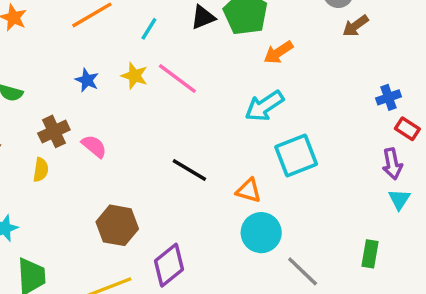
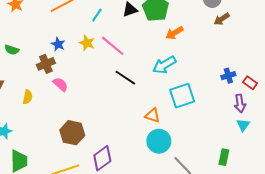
blue cross: (389, 97) -> (228, 76), moved
brown cross: (54, 131) -> (46, 64), moved
black line: (189, 170) -> (125, 78), moved

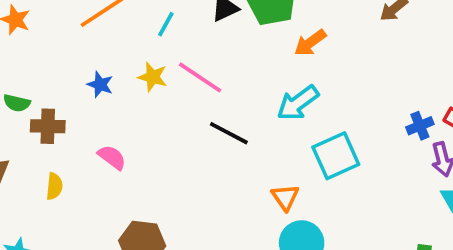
brown cross: (46, 64) -> (48, 126), moved, turned 30
blue cross: (228, 76) -> (420, 126), moved
orange triangle: (152, 115) -> (285, 197), turned 42

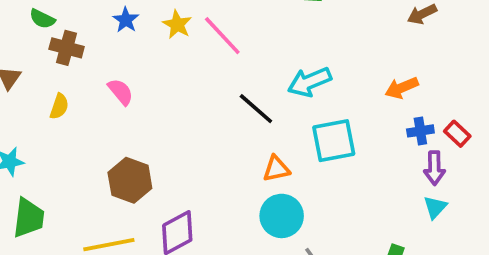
orange arrow: (310, 43) -> (402, 88), moved
black line: (229, 133) -> (256, 109), moved
orange triangle: (285, 197) -> (276, 169), turned 40

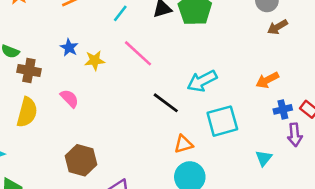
yellow star: (177, 24) -> (95, 60), moved, turned -30
yellow semicircle: (59, 106) -> (27, 112), size x1.6
cyan triangle: (435, 207) -> (264, 158), moved

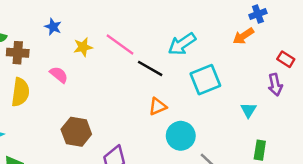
pink line: (138, 53) -> (120, 44), moved
yellow star: (95, 60) -> (83, 47), moved
blue cross: (283, 109) -> (258, 14), moved
orange triangle: (183, 144) -> (158, 106), moved

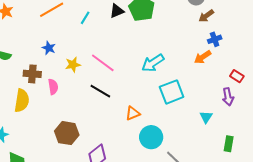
brown cross: (18, 53) -> (32, 74), moved
black line: (150, 68) -> (100, 91), moved
pink semicircle: (59, 75) -> (53, 87), turned 42
green rectangle: (260, 150) -> (229, 144), moved

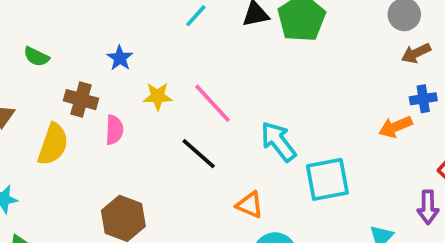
cyan arrow: (153, 63) -> (278, 142), moved, turned 75
orange triangle: (133, 113) -> (250, 205), turned 35

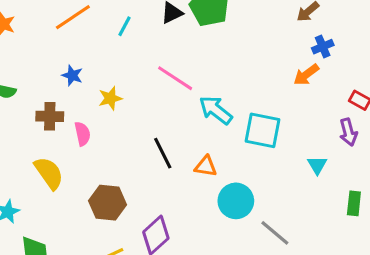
pink line: (213, 103) -> (175, 78), moved
yellow semicircle: (53, 144) -> (49, 173), moved, turned -40
black line: (199, 154) -> (163, 153), moved, turned 36
cyan square: (327, 179) -> (262, 130), turned 36

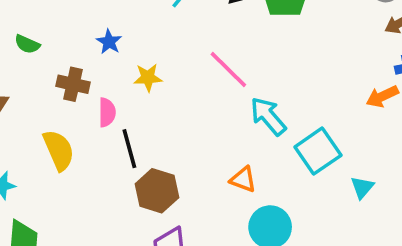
cyan square: (262, 130) -> (318, 151), turned 33
black line: (163, 153) -> (129, 149), moved
cyan triangle: (317, 165) -> (362, 187), moved
brown hexagon: (108, 203) -> (157, 191), moved

